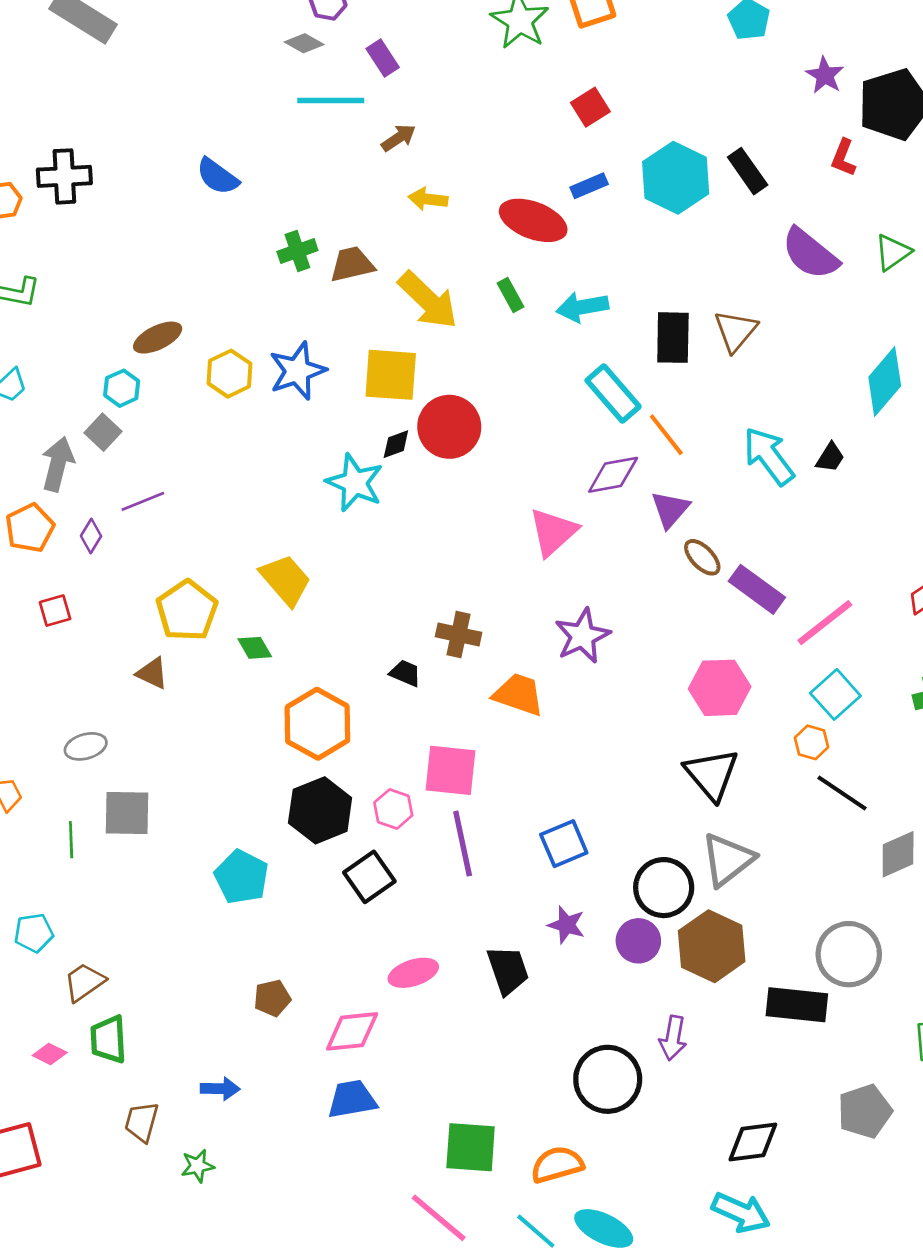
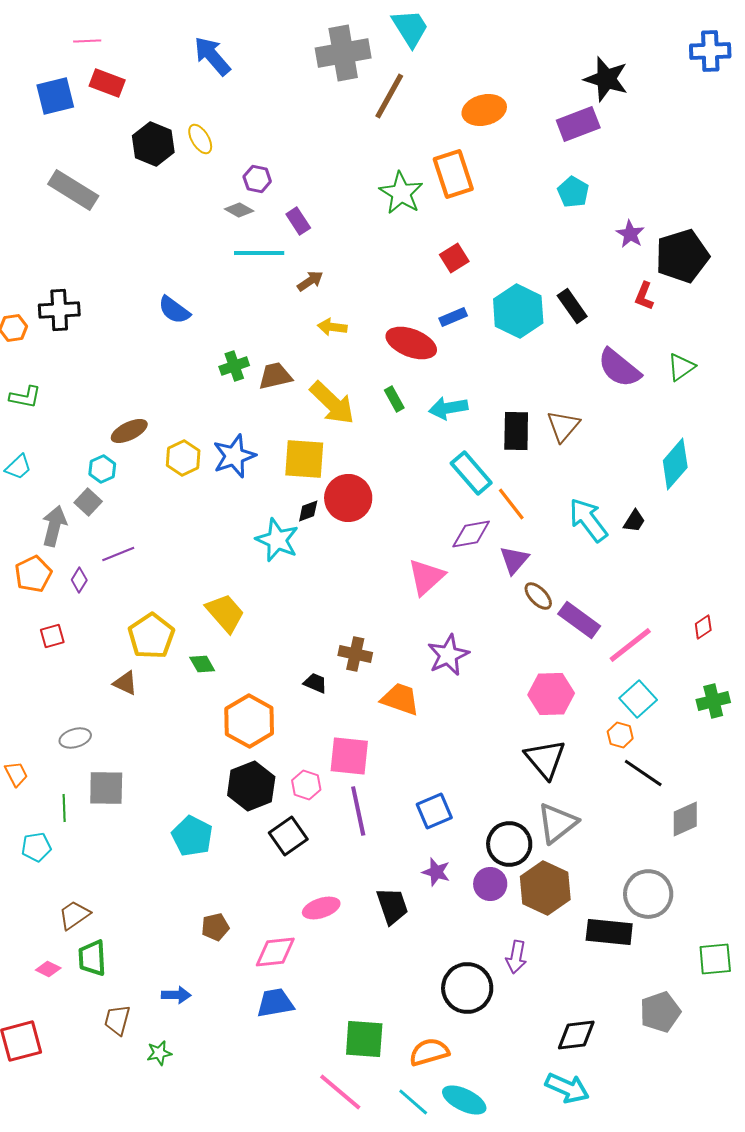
cyan pentagon: (34, 933) -> (36, 847), moved

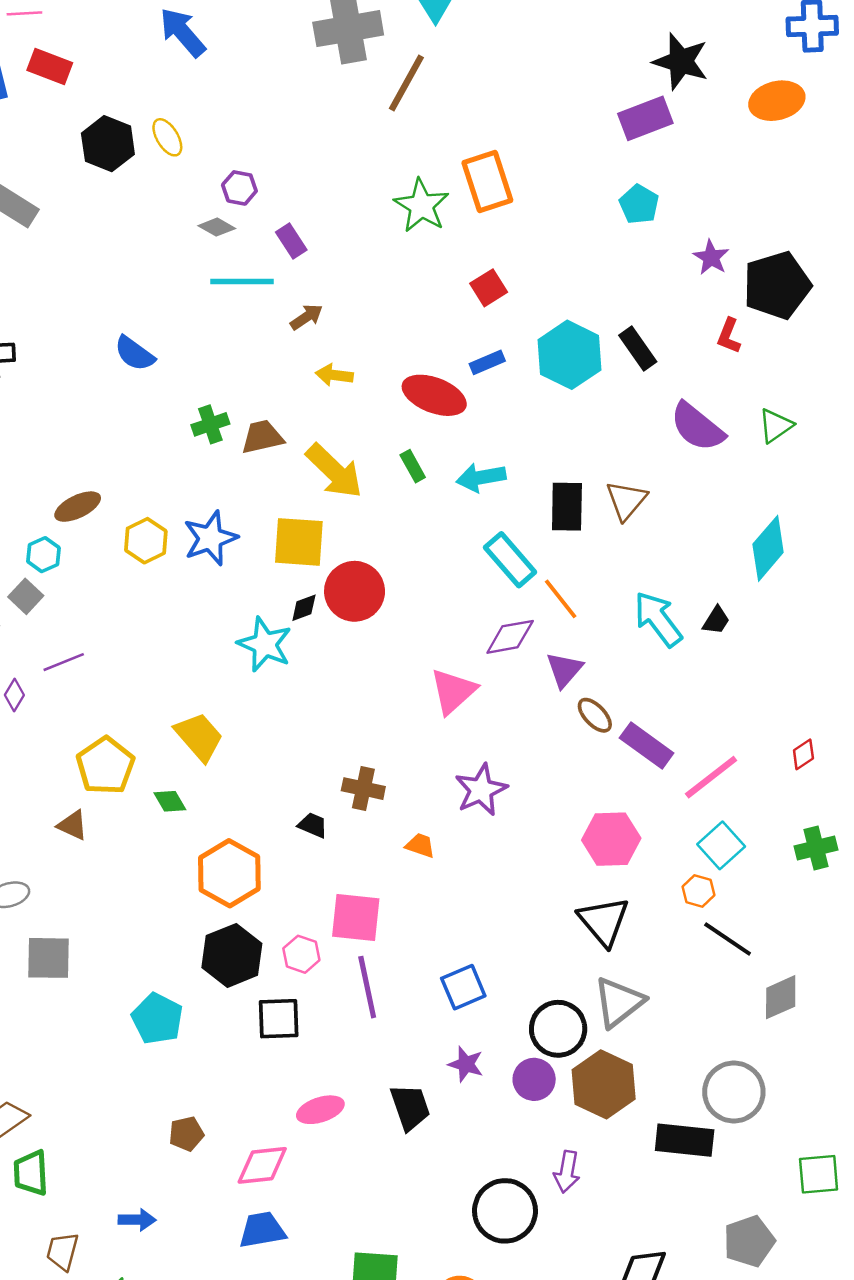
orange ellipse: (484, 110) -> (777, 101), moved
orange trapezoid: (400, 699) -> (420, 845), size x0.6
black square: (288, 836) -> (279, 1019), turned 33

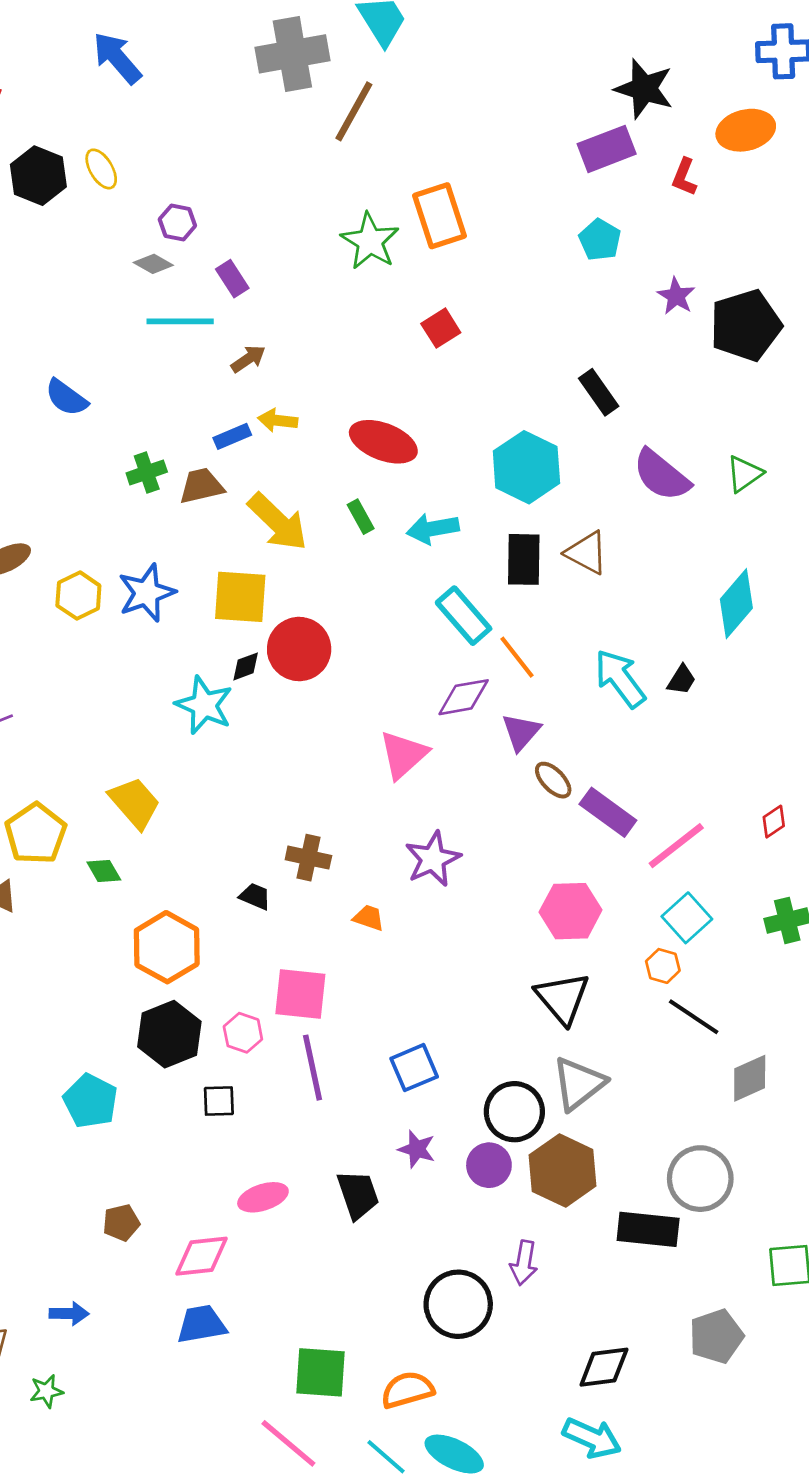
red L-shape: (729, 336) -> (684, 177), moved
cyan hexagon: (569, 355) -> (526, 467), moved
blue rectangle: (487, 362) -> (232, 436), moved
brown triangle: (626, 500) -> (587, 553), turned -42
black square: (279, 1019) -> (219, 1101), size x0.7

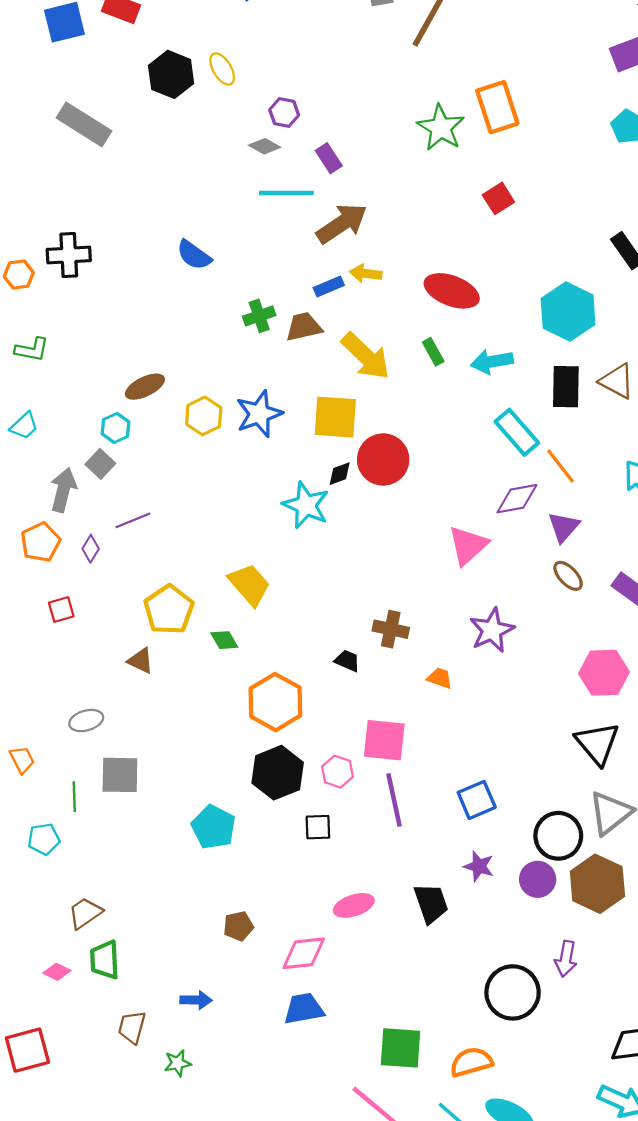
brown arrow: (248, 359) -> (342, 223), size x1.8
brown ellipse: (553, 780) -> (568, 576), moved

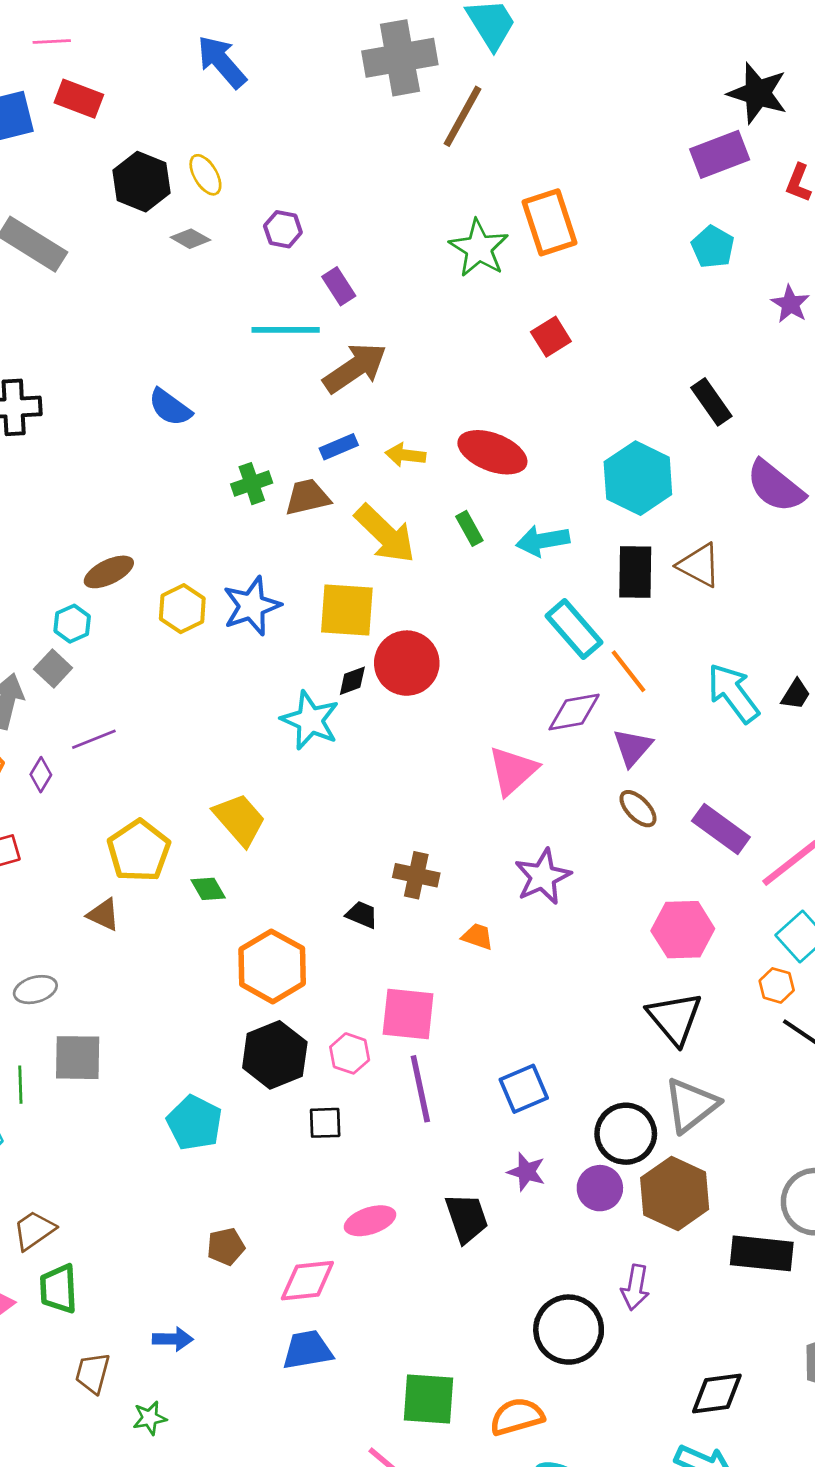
gray diamond: (265, 146) -> (190, 239), moved
yellow arrow: (366, 273) -> (405, 455), moved

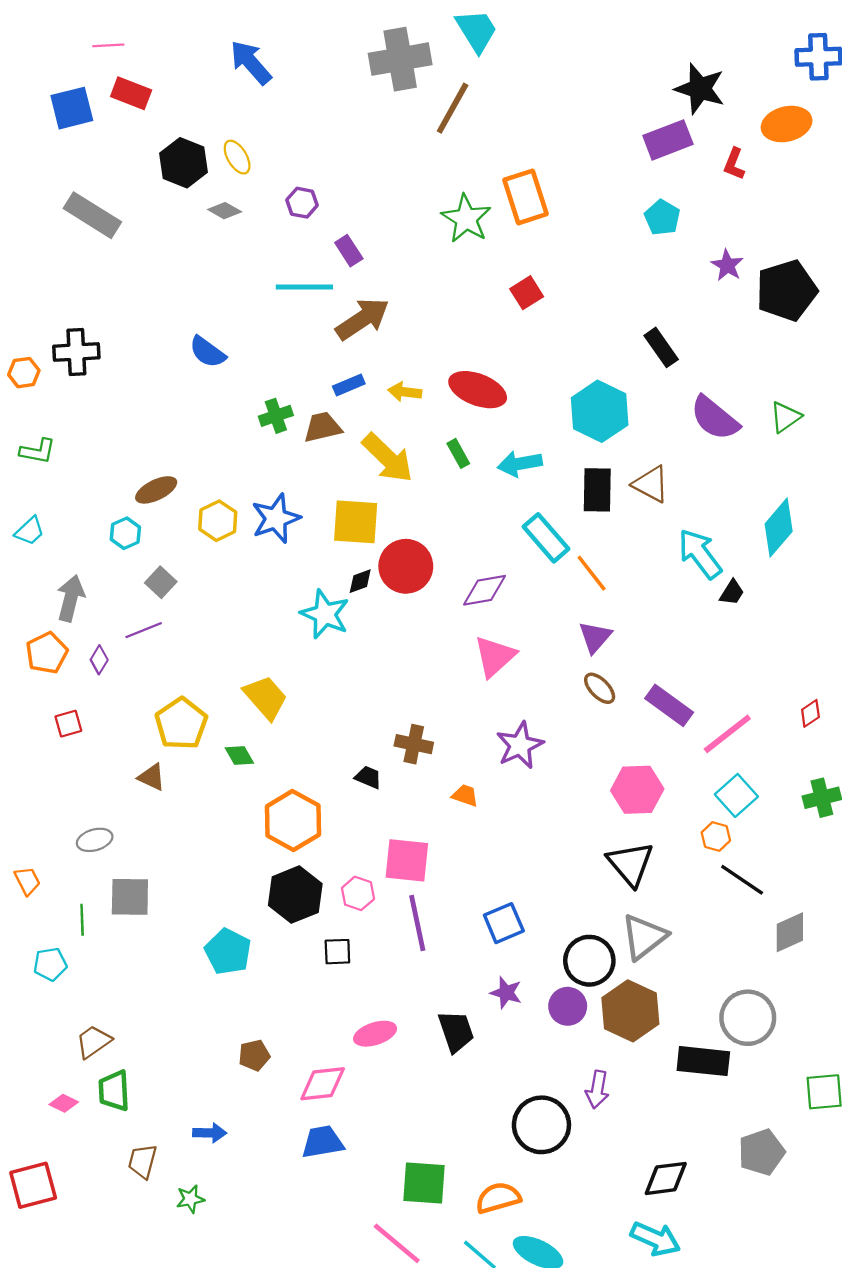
gray square: (53, 669) -> (161, 582), moved
cyan arrow: (733, 693) -> (700, 554), moved
purple diamond: (574, 712) -> (484, 590), moved

